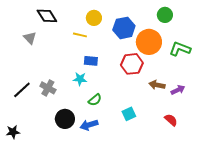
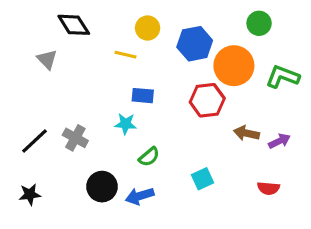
red semicircle: (171, 120) -> (268, 188), turned 144
black star: (13, 132) -> (30, 194), moved

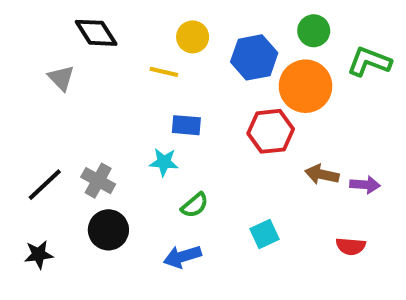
green circle: (259, 23) -> (314, 31), moved
green L-shape: (283, 77) -> (369, 62), moved
purple arrow: (279, 141) -> (365, 185), turned 30
black circle: (102, 187) -> (108, 230), moved

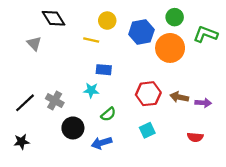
red hexagon: (271, 131) -> (148, 94), moved
black circle: (108, 230) -> (73, 128), moved

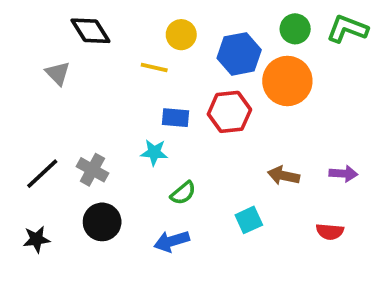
green L-shape: (205, 34) -> (347, 29), moved
red hexagon: (148, 94) -> (229, 112), moved
brown arrow: (179, 97) -> (284, 176), moved
black circle: (73, 128) -> (102, 222), moved

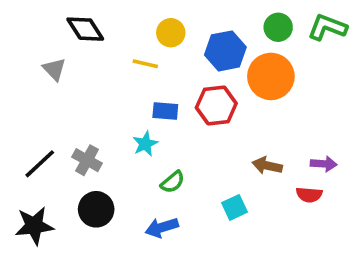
cyan star: (154, 152) -> (145, 144), turned -30
red semicircle: (330, 232) -> (309, 195), moved
black star: (36, 239) -> (34, 226), size x1.5

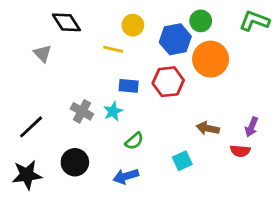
green circle: (278, 27) -> (201, 21), moved
gray cross: (87, 160) -> (82, 111), moved
purple arrow: (324, 164) -> (252, 127), turned 108

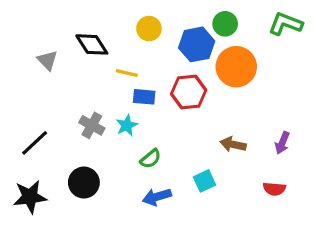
black diamond: (66, 22) -> (92, 44), moved
yellow line: (113, 49) -> (127, 73), moved
red semicircle: (240, 151) -> (274, 189), moved
blue arrow: (126, 176) -> (157, 197), moved

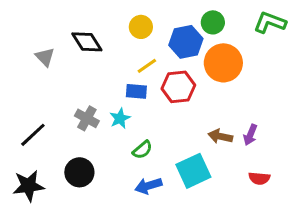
yellow line: (127, 73) -> (147, 66), moved, turned -48
purple arrow: (282, 143) -> (250, 135), moved
cyan square: (205, 181) -> (193, 171), size x1.6

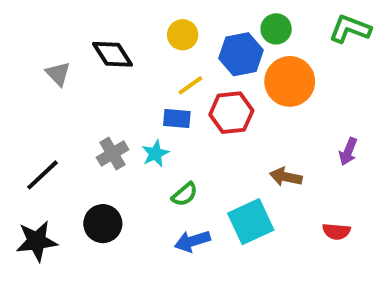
gray cross: (87, 118) -> (113, 154), turned 30
purple arrow: (250, 135) -> (348, 152), moved

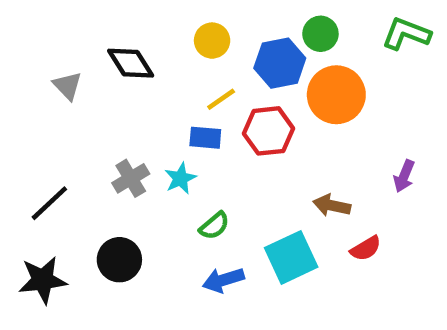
red semicircle: (336, 231) -> (366, 248), moved, turned -36

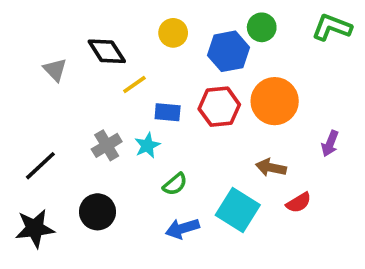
orange circle: (336, 95) -> (275, 101), moved
yellow line: (221, 99) -> (134, 85), moved
cyan square: (291, 257) -> (238, 210), turned -33

